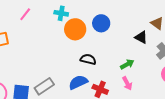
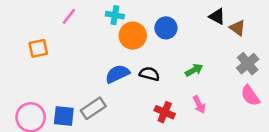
black triangle: (141, 37) -> (217, 16), moved
green arrow: (127, 64) -> (194, 70), moved
blue semicircle: (78, 82) -> (117, 74), moved

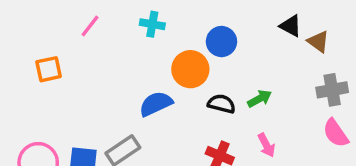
orange circle: (133, 36) -> (190, 69), moved
gray cross: (248, 64) -> (332, 90), turned 30
black semicircle: (149, 74) -> (221, 104), moved

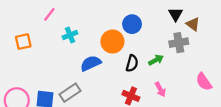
cyan cross: (152, 24) -> (70, 35), moved, turned -32
black triangle: (291, 26) -> (176, 14), turned 32
gray cross: (332, 90) -> (179, 43), moved
black semicircle: (221, 104) -> (132, 63), turned 91

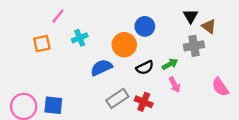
orange square: (23, 42) -> (42, 44), moved
black semicircle: (132, 63) -> (145, 68), turned 49
pink arrow: (160, 89) -> (175, 85), moved
gray rectangle: (70, 93) -> (117, 98), moved

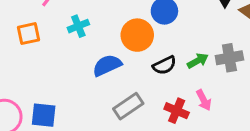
gray cross: (194, 46) -> (229, 58), moved
pink arrow: (175, 85) -> (204, 100), moved
red cross: (144, 102) -> (177, 111), moved

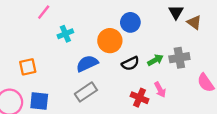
orange square: (28, 34) -> (28, 67), moved
gray rectangle: (128, 106) -> (86, 92), moved

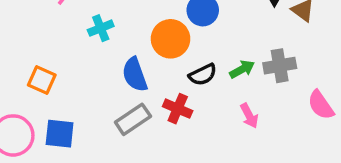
blue semicircle: (87, 63) -> (135, 75), turned -85
orange square: (28, 67) -> (42, 80), turned 36
red cross: (139, 98) -> (178, 109), moved

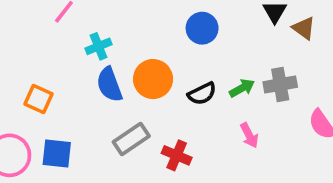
orange circle: (171, 39) -> (153, 79), moved
blue semicircle: (135, 75) -> (109, 84), moved
red cross: (178, 109) -> (177, 155), moved

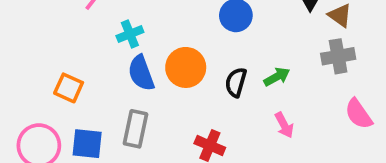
gray cross: (280, 84) -> (338, 56), moved
black semicircle: (202, 94) -> (236, 82), turned 132
gray rectangle: (131, 139) -> (136, 129), moved, turned -44

